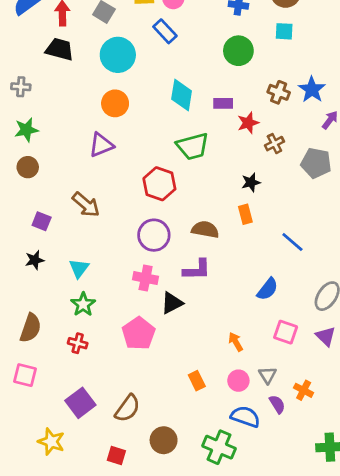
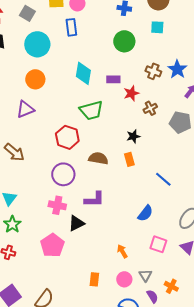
blue rectangle: (165, 31) -> (71, 27), turned 36
brown semicircle: (205, 230) -> (98, 158), moved
orange rectangle: (197, 381) -> (94, 279), turned 32

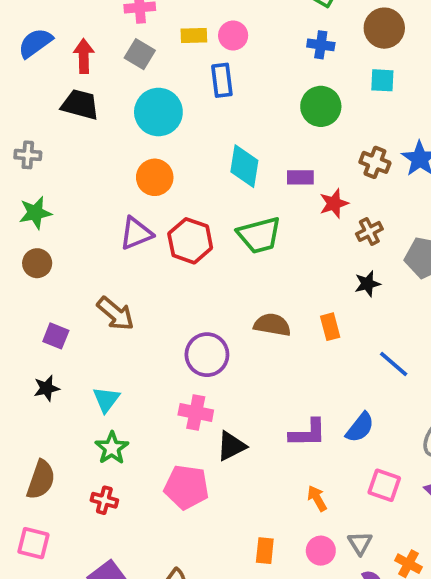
black star: (133, 136) -> (367, 284), moved
red hexagon: (67, 137) -> (190, 241), moved
purple L-shape: (94, 199) -> (308, 433), moved
pink pentagon: (52, 245) -> (186, 487), turned -30

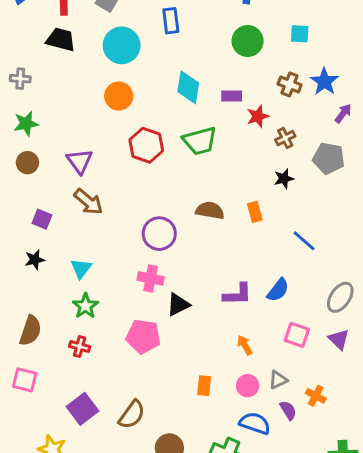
cyan square: (382, 80) -> (300, 34), moved
purple triangle: (136, 233) -> (80, 161), moved, turned -44
gray triangle: (360, 543) -> (278, 380), turned 36

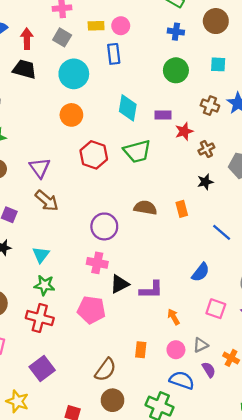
purple L-shape: (237, 294) -> (151, 290), moved
green star: (85, 306) -> (44, 285), turned -30
red cross: (80, 347) -> (40, 318), size x1.6
brown semicircle: (132, 415) -> (105, 370), moved

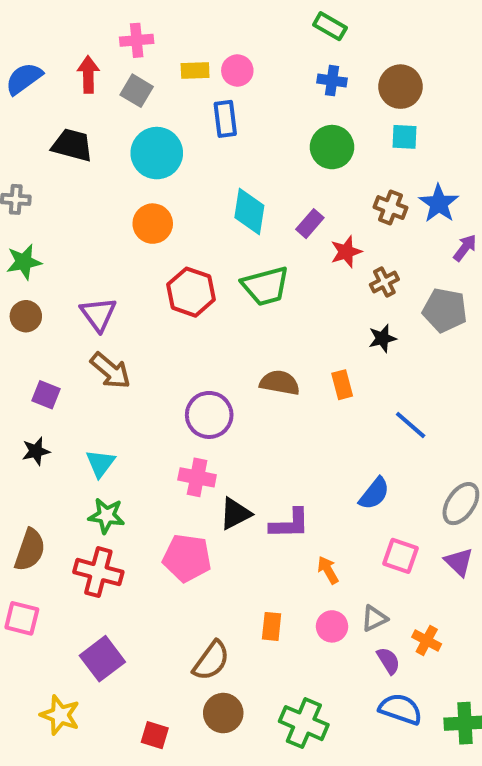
brown circle: (216, 21) -> (400, 87), moved
red arrow: (27, 39) -> (88, 75), moved
purple rectangle: (163, 115) -> (310, 224), turned -49
blue semicircle: (182, 380) -> (400, 709), moved

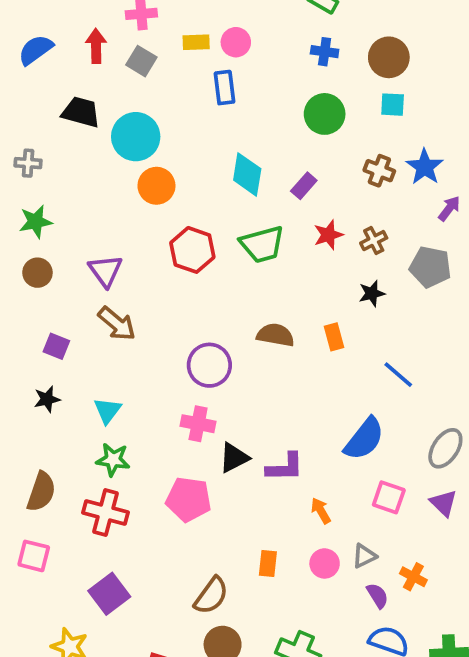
cyan circle: (157, 153) -> (136, 137), moved
red star: (346, 252) -> (328, 235), moved
blue semicircle: (374, 493) -> (364, 439), size x1.4

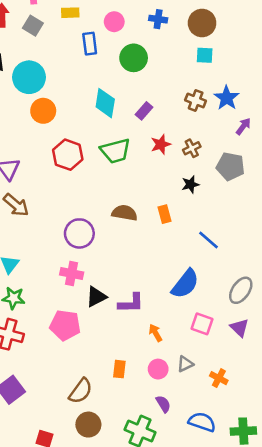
pink circle: (236, 42) -> (114, 22), moved
green circle: (325, 114) -> (134, 58), moved
purple semicircle: (377, 596) -> (163, 404), moved

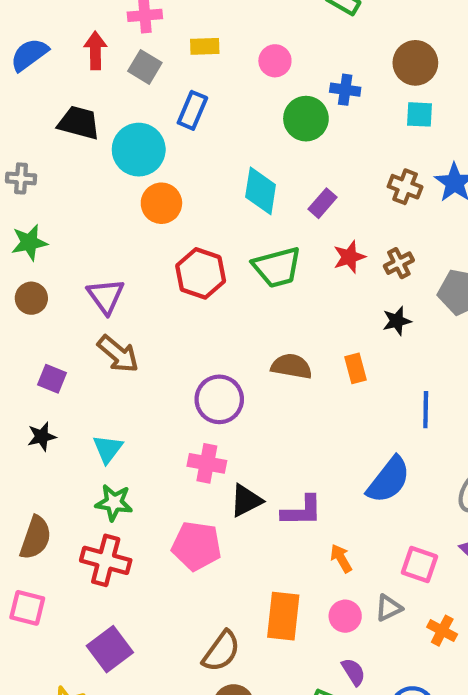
blue cross: (158, 19) -> (345, 90), moved
blue rectangle: (90, 44) -> (192, 110), moved, turned 30
blue line: (208, 240) -> (426, 410), turned 50
pink square: (202, 324) -> (419, 565), moved
orange rectangle: (119, 369) -> (283, 616), size x1.6

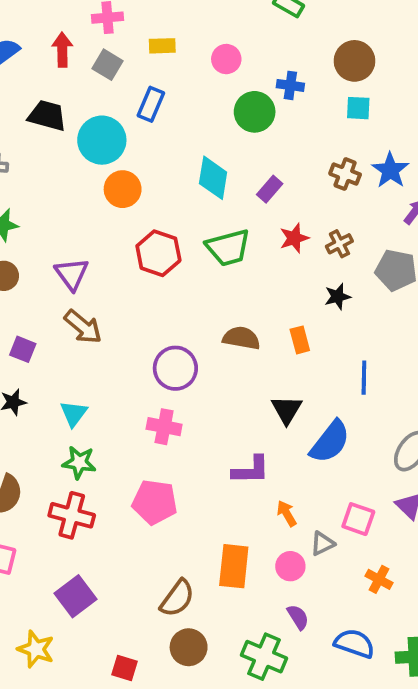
black triangle: (246, 501) -> (287, 410), moved, turned -32
gray triangle: (389, 608) -> (322, 544), moved

